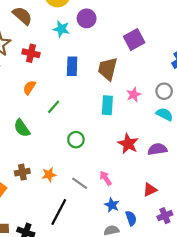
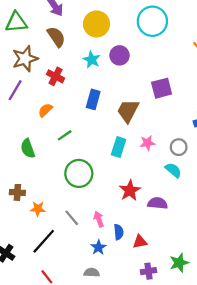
green circle: (76, 140) -> (79, 173), size x1.6
orange star: (49, 175) -> (38, 209), moved
blue semicircle: (131, 218) -> (119, 232), moved

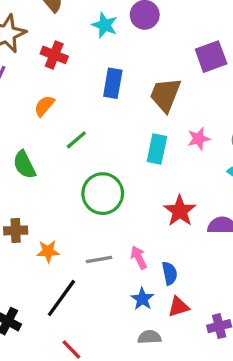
gray line: (72, 218) -> (99, 260), turned -54
red triangle: (140, 242) -> (178, 307), moved
gray semicircle: (92, 273) -> (149, 337), moved

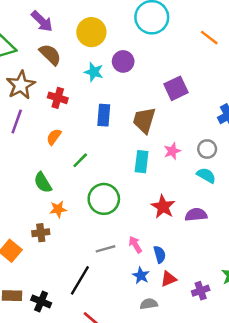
orange star: (48, 251) -> (58, 209), moved

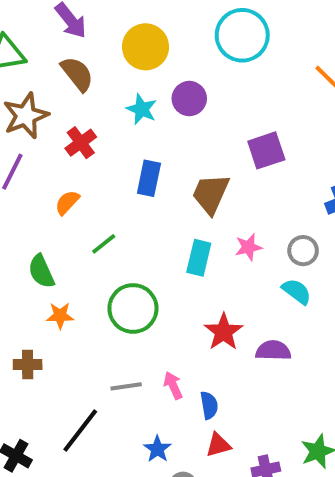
red cross: (58, 98) -> (81, 143), turned 30
brown cross: (41, 233) -> (28, 364), moved
blue star: (141, 276) -> (157, 449), moved

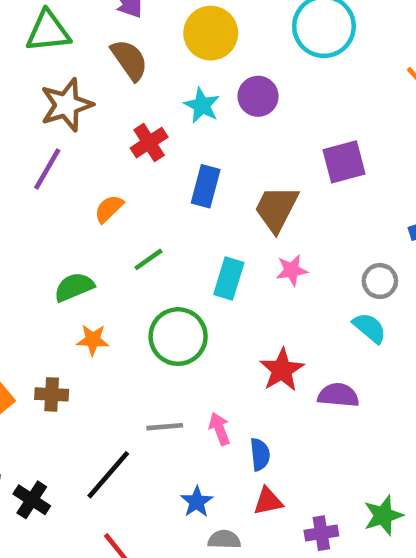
red cross: (81, 143) -> (149, 143), moved
pink star: (248, 247) -> (292, 270), moved
cyan rectangle: (199, 258) -> (229, 279), moved
green semicircle: (41, 271) -> (74, 287), turned 88

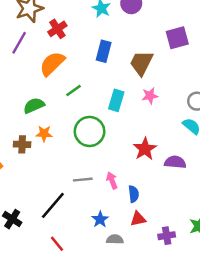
red cross: (149, 143) -> (57, 29), moved
orange semicircle: (109, 209) -> (52, 64), size x1.6
brown cross: (52, 394) -> (22, 144), moved

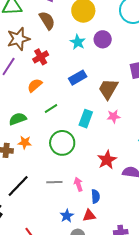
blue rectangle: (104, 51) -> (78, 78), turned 42
orange semicircle: (52, 64) -> (35, 85), size x0.7
black line: (53, 205) -> (18, 186), moved
red triangle: (138, 219) -> (89, 216), moved

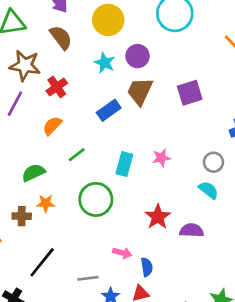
brown star: (18, 39) -> (25, 65), turned 30
brown trapezoid: (108, 89) -> (140, 91), moved
gray line: (54, 182) -> (88, 278), moved
pink arrow: (78, 184) -> (122, 253), turned 128

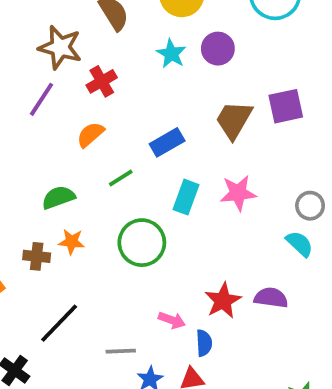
brown trapezoid: (140, 91) -> (234, 120), moved
blue rectangle: (109, 110) -> (167, 142), moved
pink star: (161, 158) -> (238, 193), size x1.4
red star: (158, 217) -> (223, 301), moved

